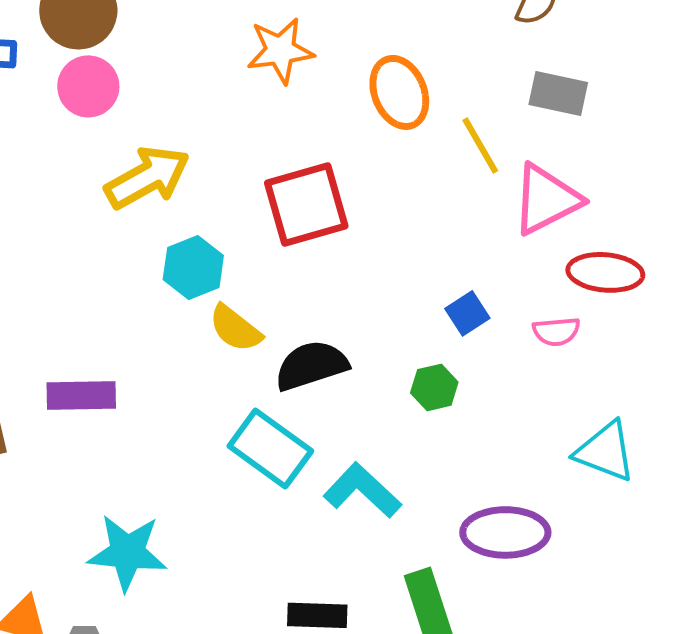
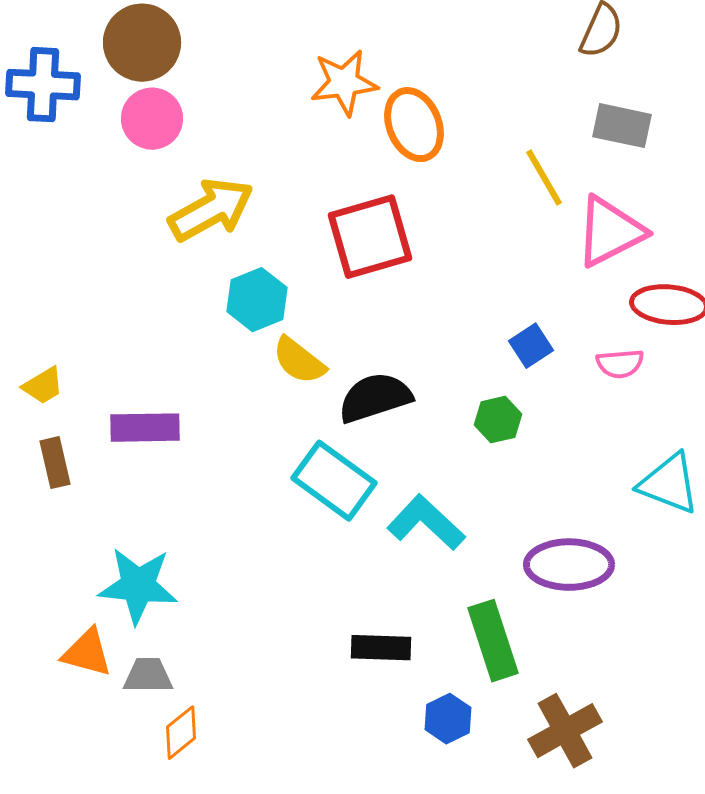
orange ellipse: (399, 92) -> (414, 125), moved
cyan star: (127, 552) -> (138, 586), moved

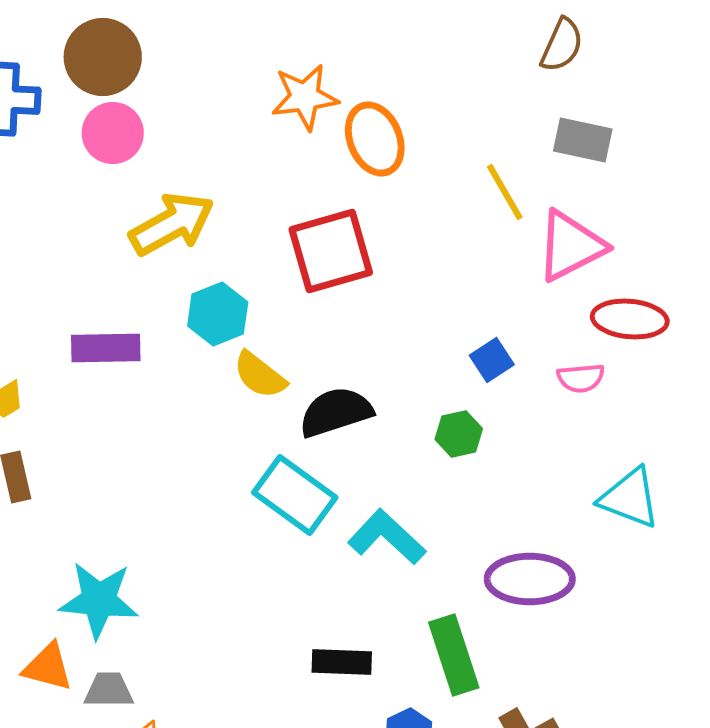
purple rectangle: (145, 428) -> (106, 348), moved

